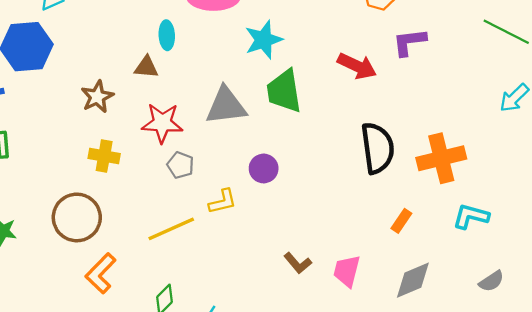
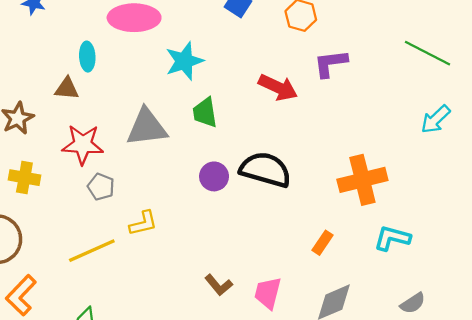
green trapezoid: (284, 91) -> (205, 112), size x0.7
black semicircle: (377, 148) -> (265, 170), moved, turned -66
purple circle: (264, 168) -> (214, 176), moved

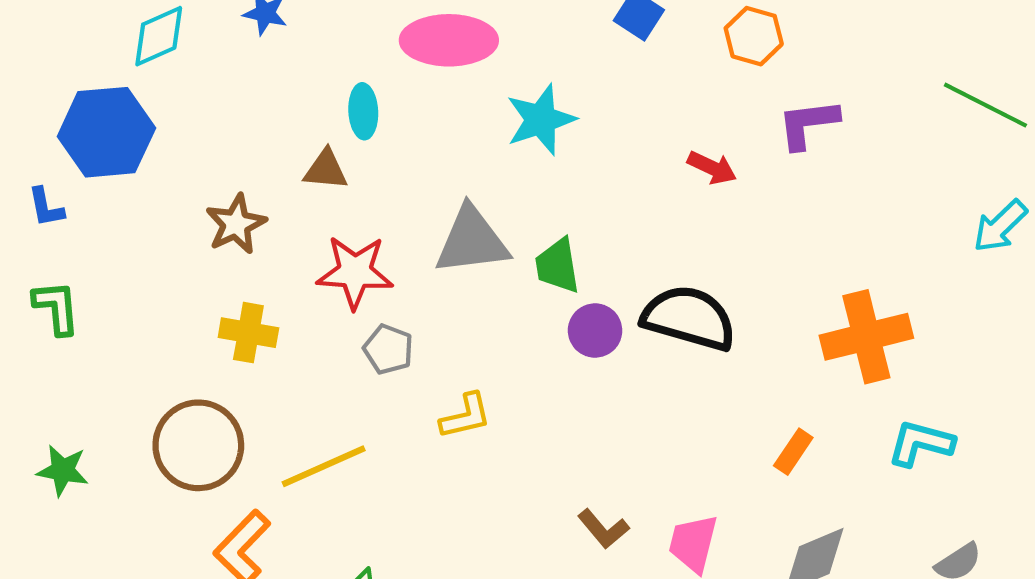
red arrow: (278, 87) -> (712, 168), size x0.7
green trapezoid: (205, 112) -> (557, 266), moved
yellow line: (92, 251) -> (324, 466), moved

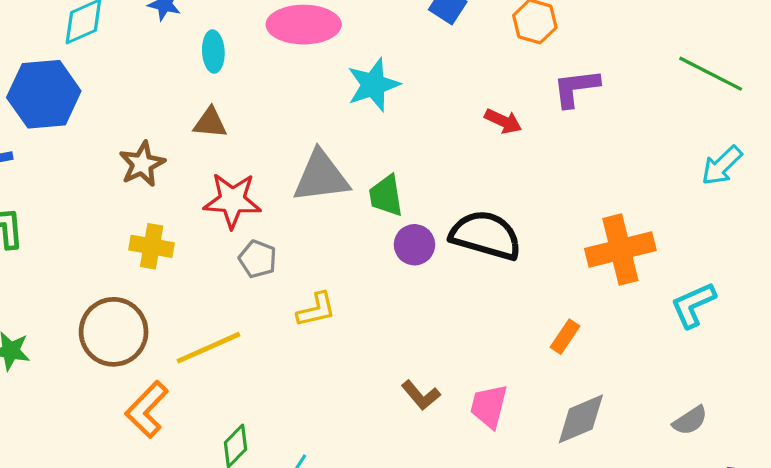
cyan ellipse: (363, 111) -> (213, 52), moved
cyan L-shape: (921, 443) -> (693, 305), moved, turned -39

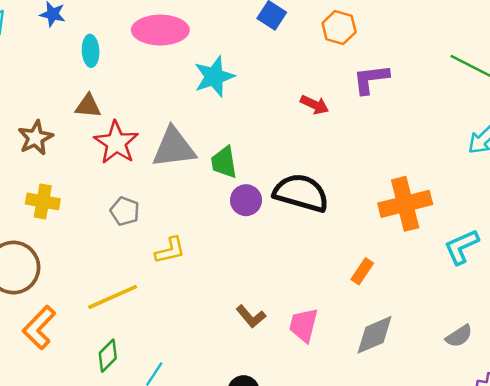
red star: (232, 200) -> (116, 143), moved, turned 30
yellow line: (209, 348) -> (113, 297), moved

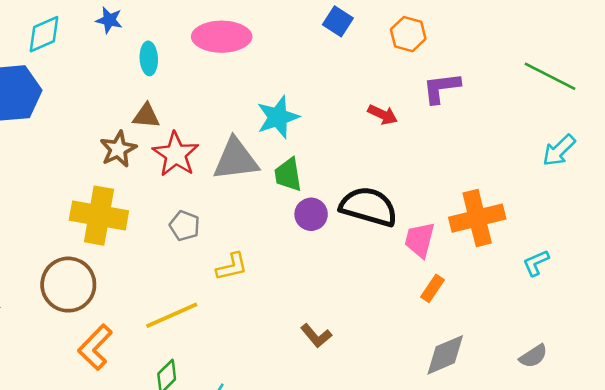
cyan star: (214, 77) -> (278, 117), moved
brown star: (35, 138) -> (118, 149), moved
yellow cross: (43, 201) -> (99, 216), size x1.6
cyan L-shape: (461, 247) -> (536, 263), size x0.7
pink trapezoid: (304, 325) -> (420, 240), moved

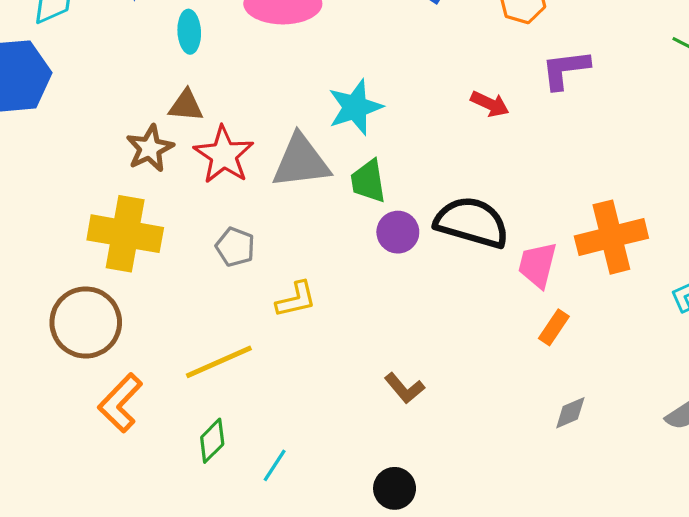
gray diamond: (445, 355) -> (570, 413), size x0.6

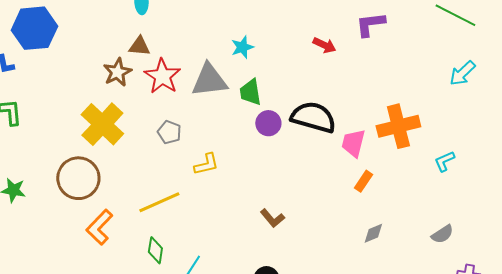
cyan star: (355, 107) -> (242, 47), size x0.7
yellow cross: (125, 234) -> (102, 124), turned 33
green diamond: (212, 441) -> (155, 250), turned -36

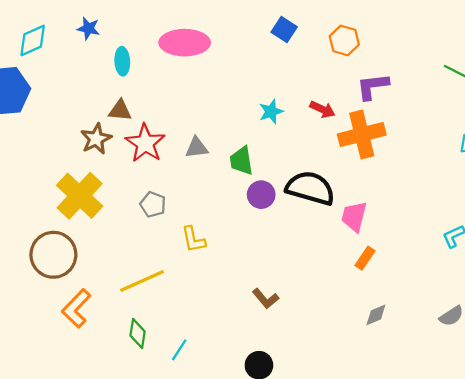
cyan star: (242, 47) -> (271, 112), moved
gray triangle: (209, 80) -> (197, 148), size x0.6
orange cross: (398, 126) -> (362, 134), moved
yellow L-shape: (206, 164) -> (193, 239), turned 92

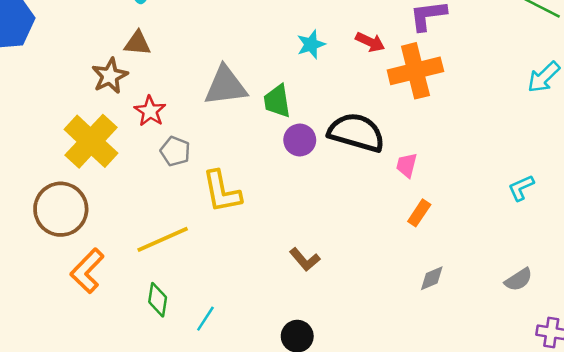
red star: (145, 143) -> (150, 111), moved, size x0.7
gray triangle: (197, 148) -> (226, 86), size x1.6
pink trapezoid: (354, 217) -> (407, 165), size x0.7
yellow L-shape: (193, 239) -> (222, 192), size x1.4

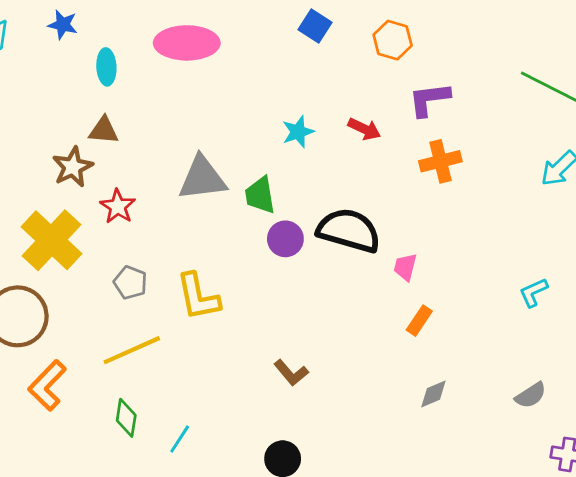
orange cross: (415, 71) -> (440, 161), moved, size x0.7
gray pentagon: (175, 151) -> (130, 283), moved

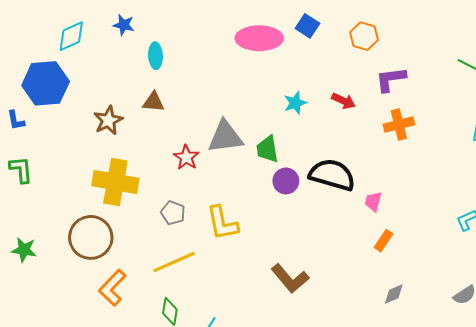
pink ellipse: (187, 43) -> (259, 38), moved
brown star: (73, 167) -> (108, 120), moved
red star: (118, 206) -> (186, 157), moved
yellow cross: (51, 240) -> (115, 182), turned -33
brown L-shape: (291, 373) -> (290, 279), size x1.5

